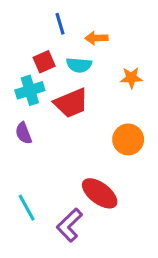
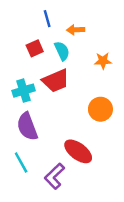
cyan semicircle: (79, 65) -> (62, 51), turned -120
cyan cross: (30, 90) -> (24, 91), moved
purple semicircle: (24, 133) -> (27, 127), moved, size x1.6

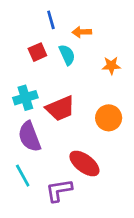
red trapezoid: (56, 81) -> (60, 108), moved
purple L-shape: (55, 176) -> (59, 190), turned 35

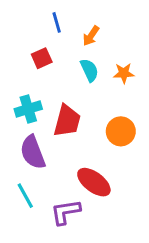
orange arrow: (82, 32) -> (91, 36), turned -54
cyan semicircle: (67, 55) -> (89, 70), moved
red trapezoid: (60, 108) -> (67, 121), turned -52

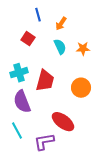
red square: (42, 58) -> (28, 39), turned -32

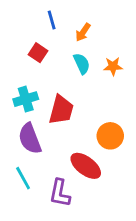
orange circle: (81, 88) -> (110, 136), moved
purple L-shape: (44, 142) -> (60, 193), turned -70

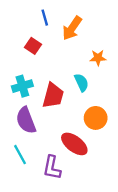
orange arrow: (83, 32) -> (72, 28), size x1.5
cyan semicircle: (82, 64) -> (81, 83), moved

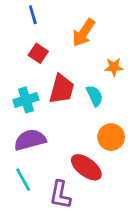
blue line: (45, 18) -> (33, 15), moved
red trapezoid: (53, 96) -> (62, 89), moved
purple semicircle: (26, 120) -> (30, 140), turned 96

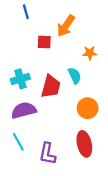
red square: (38, 53) -> (44, 42), moved, turned -32
red trapezoid: (62, 89) -> (51, 86), moved
red ellipse: (86, 167) -> (84, 144), moved, turned 40

